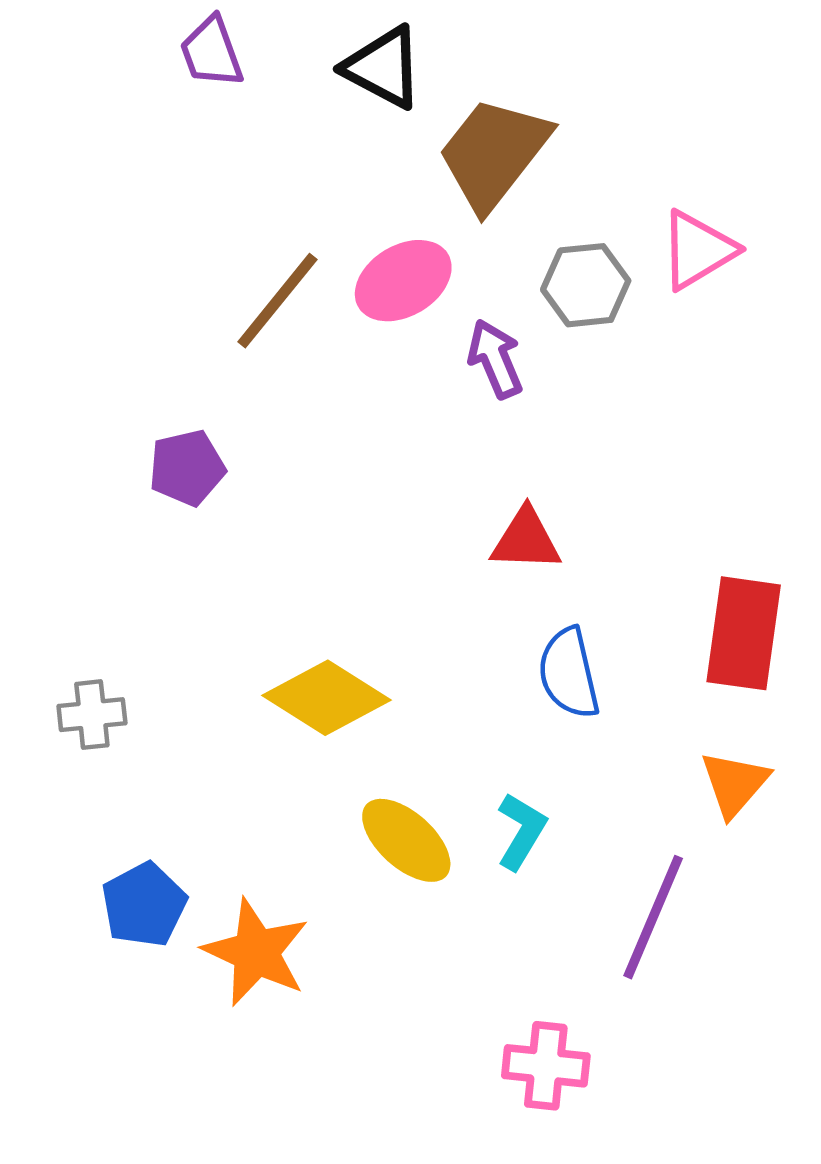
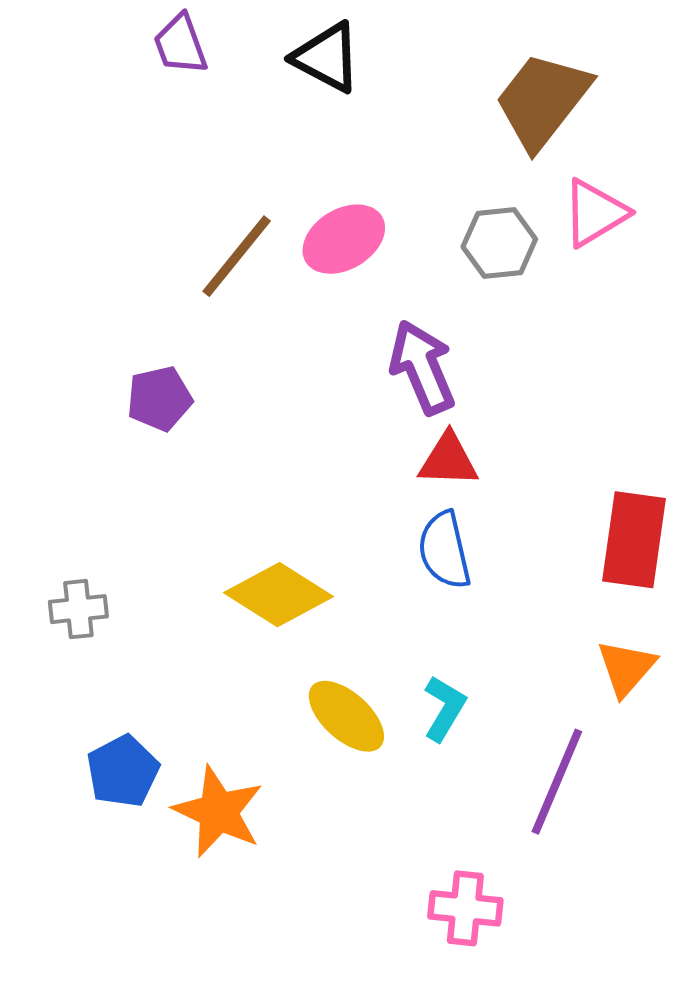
brown trapezoid: (494, 153) -> (542, 101), moved
purple arrow: (495, 359) -> (422, 367), moved, size x1.4
blue semicircle: (569, 673) -> (444, 550), moved

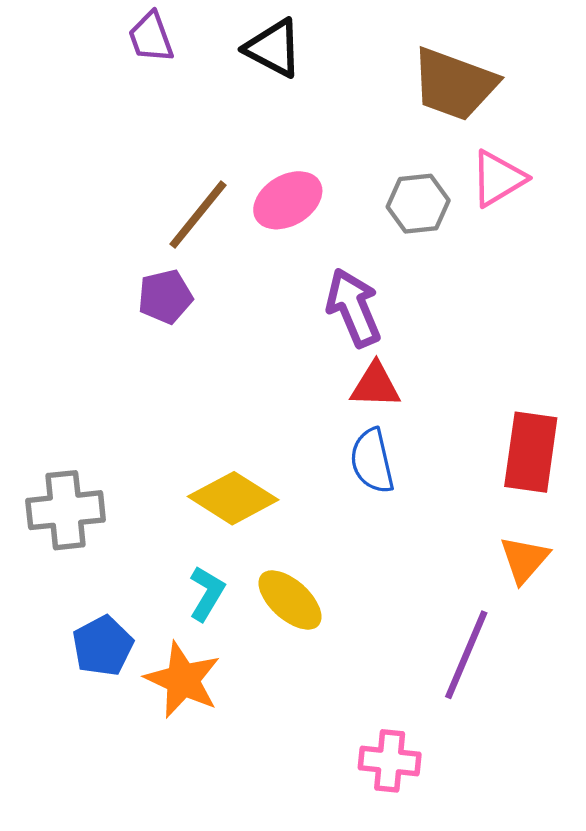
brown trapezoid: (542, 101) -> (454, 84), turned -108
purple pentagon: (159, 399) -> (165, 297), moved
gray cross: (78, 609) -> (66, 510), size x1.6
cyan L-shape: (444, 708) -> (207, 593), moved

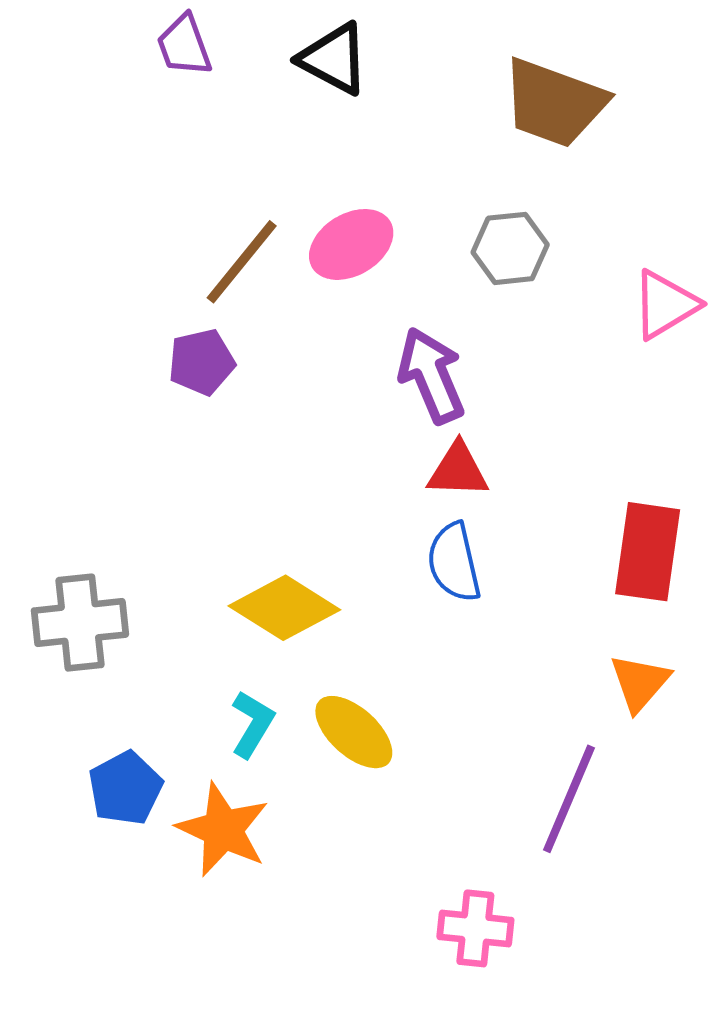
pink triangle: (498, 178) -> (665, 305), moved

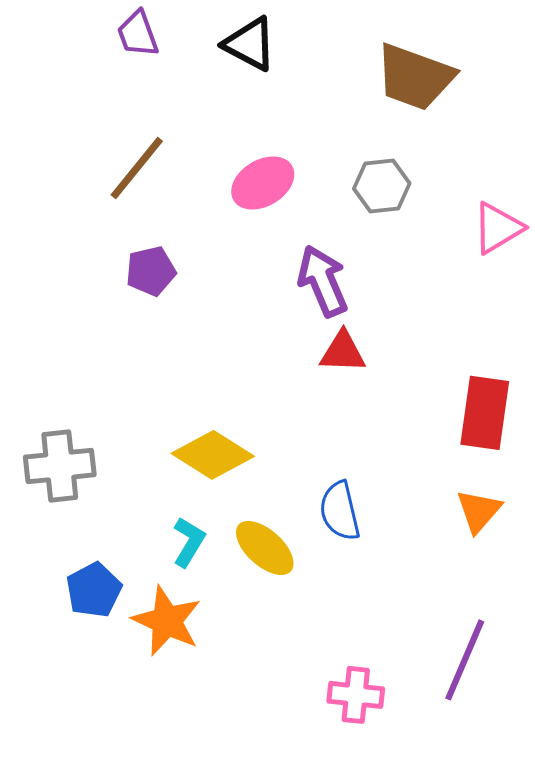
brown line: (242, 262) -> (137, 168), moved
blue semicircle: (454, 562) -> (340, 511), moved
purple line: (569, 799) -> (465, 660), moved

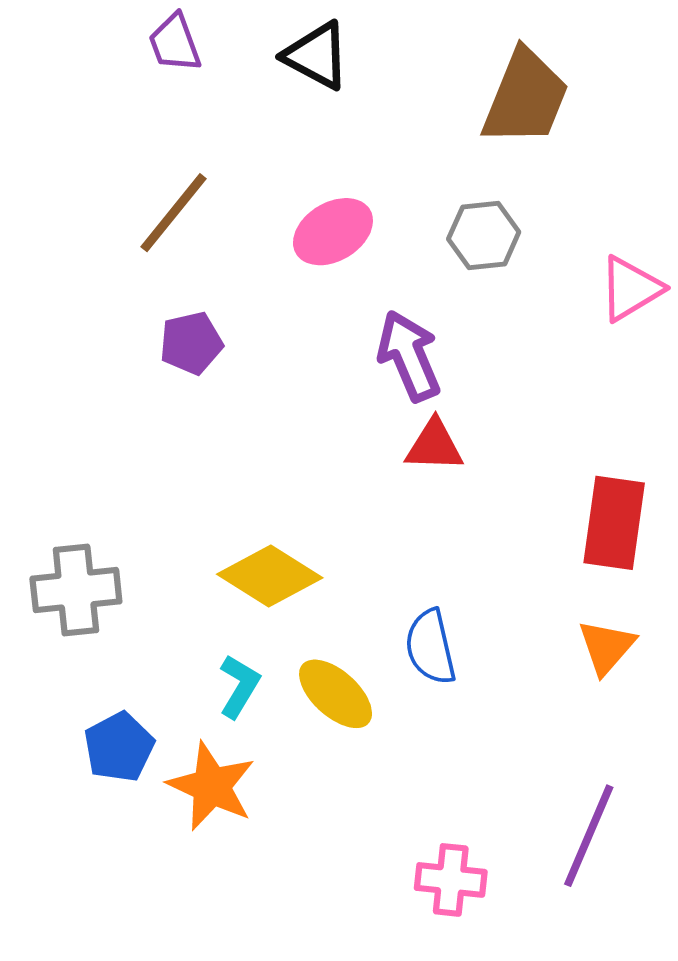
brown trapezoid: (415, 77) -> (525, 97), turned -88

